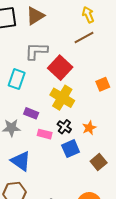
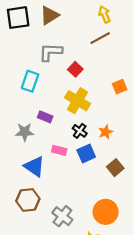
red square: (60, 68) -> (75, 69), size x0.6
pink rectangle: (45, 134) -> (59, 150), moved

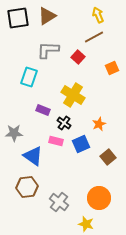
red square: (75, 69) -> (78, 57), moved
orange square: (120, 87) -> (112, 68), moved
black cross: (80, 131) -> (64, 123), moved
gray star: (25, 132) -> (14, 133), moved

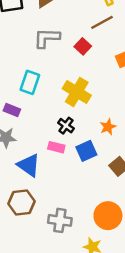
cyan rectangle: (29, 77) -> (30, 82), moved
purple rectangle: (43, 110) -> (12, 110), moved
gray cross: (59, 202) -> (60, 220), turned -30

